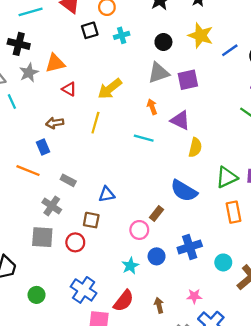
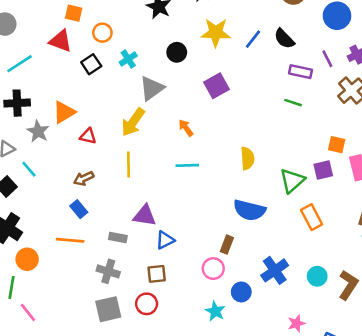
gray triangle: (159, 73) -> (152, 88), moved
purple triangle: (180, 120) -> (145, 216), moved

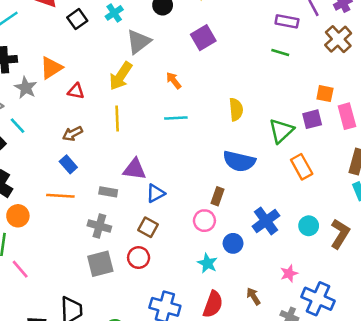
brown square: (157, 274) -> (148, 227), turned 36

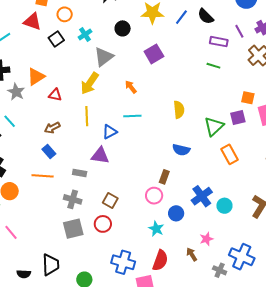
blue semicircle: (239, 161) -> (181, 150), size x0.7
blue triangle: (155, 193) -> (110, 132), moved
cyan circle: (309, 226) -> (224, 206), moved
pink star: (289, 273) -> (206, 239), moved

